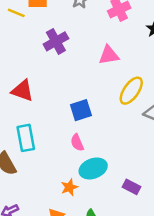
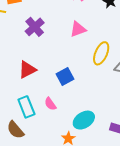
red triangle: (22, 91) -> (27, 70), moved, turned -36
pink semicircle: (77, 143) -> (50, 104), moved

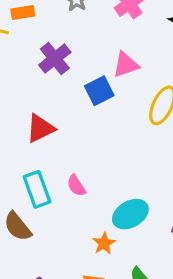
blue square: (65, 76) -> (99, 91), moved

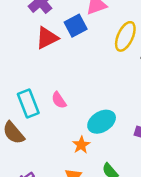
red triangle: (40, 128) -> (47, 38), moved

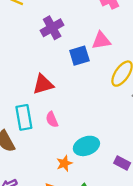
red triangle: (47, 38) -> (43, 84), moved

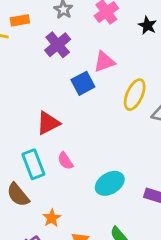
purple cross: (52, 28) -> (58, 45), moved
orange star: (64, 163) -> (52, 218), moved

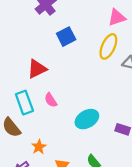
pink triangle: (104, 62) -> (117, 17), moved

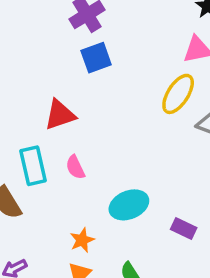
blue square: (66, 37) -> (96, 58), moved
orange star: (39, 147) -> (82, 240), moved

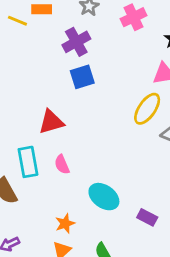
cyan ellipse: (129, 205) -> (104, 197), turned 56

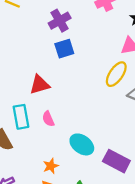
purple rectangle: (147, 217) -> (116, 161), size x1.6

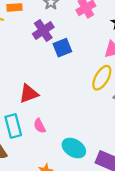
blue square: (64, 49) -> (62, 48), moved

